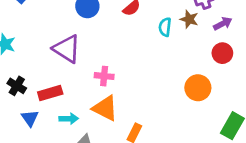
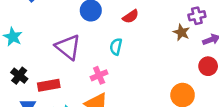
cyan semicircle: (165, 27) -> (116, 47), moved
pink cross: (104, 76) -> (99, 75), turned -35

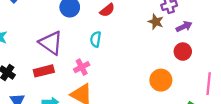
red rectangle: (49, 85) -> (44, 71), moved

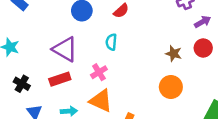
brown star: (156, 22) -> (174, 54), moved
orange circle: (161, 80) -> (171, 87), moved

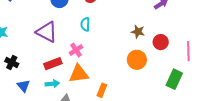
red circle: (203, 48) -> (161, 42), moved
red rectangle: (60, 79) -> (53, 64), moved
orange triangle: (101, 101) -> (79, 74), turned -30

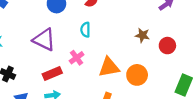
orange circle: (137, 60) -> (137, 75), moved
orange triangle: (79, 74) -> (109, 67), moved

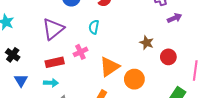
purple triangle: (44, 40) -> (53, 29), turned 45
orange triangle: (109, 67) -> (109, 67), turned -35

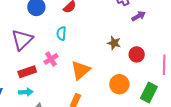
orange circle: (134, 79) -> (119, 84), moved

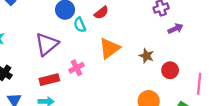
cyan semicircle: (61, 33) -> (80, 25), moved, turned -32
orange triangle: (81, 70) -> (109, 48), moved

